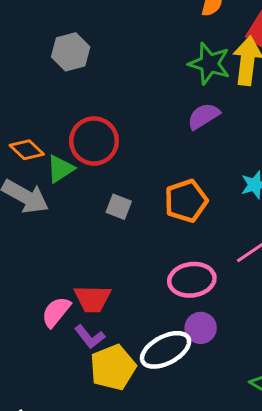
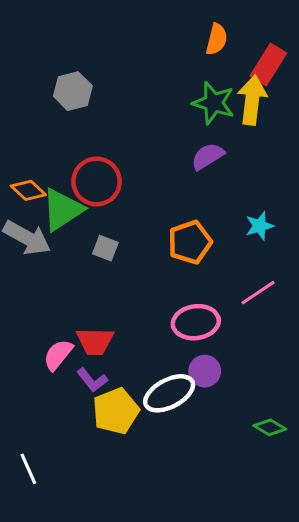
green triangle: (60, 169) -> (62, 210), size x1.5
gray square: (119, 207) -> (105, 248), moved

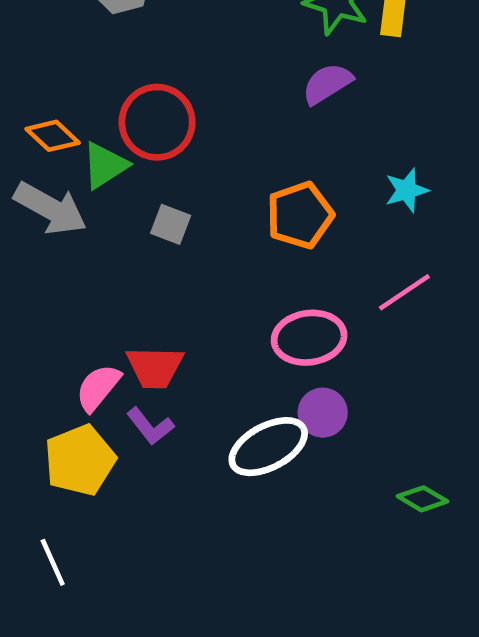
green triangle: (62, 210) -> (105, 165), size x0.7
yellow pentagon: (116, 411) -> (80, 460), moved

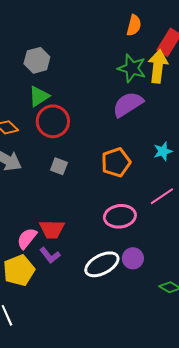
purple semicircle: (327, 84) -> (128, 104), size x1.4
green triangle: (105, 165) -> (39, 96), moved
purple circle: (323, 413) -> (133, 258), moved

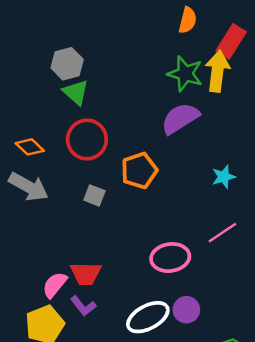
green triangle: (39, 96) -> (76, 92), moved, turned -45
orange pentagon: (116, 162) -> (139, 171), moved

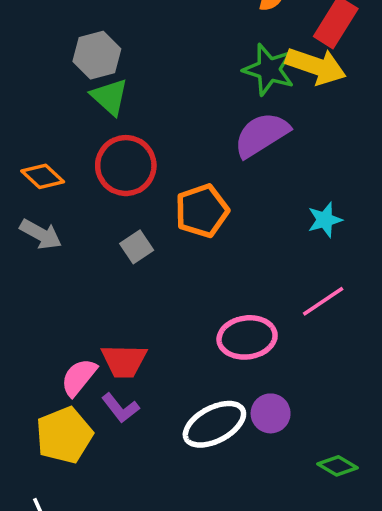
yellow arrow: (217, 71) -> (316, 66), turned 102
gray arrow: (29, 187) -> (41, 234), size x0.7
gray square: (94, 195) -> (137, 247), turned 35

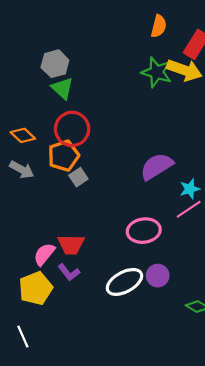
purple semicircle: (262, 135) -> (157, 166), moved
orange pentagon: (202, 211) -> (63, 156), moved
cyan star: (325, 220) -> (190, 189), moved

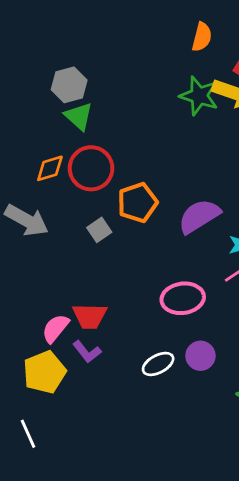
orange diamond: (23, 135) -> (50, 168), moved, turned -60
orange pentagon: (63, 156) -> (138, 203), moved
gray arrow: (22, 170) -> (27, 220), size x1.4
white ellipse: (124, 282) -> (158, 364), size x0.7

